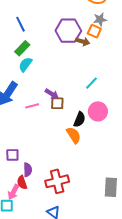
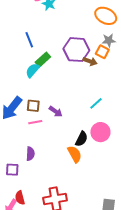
green rectangle: (22, 48) -> (43, 60), moved
cyan semicircle: (25, 64) -> (33, 70), moved
brown square: (57, 103) -> (33, 106), moved
purple semicircle: (28, 170) -> (30, 154), moved

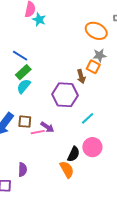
blue line: (29, 40) -> (20, 56), turned -35
purple hexagon: (76, 50) -> (65, 95), moved
green rectangle: (43, 60) -> (23, 72), moved
brown arrow: (90, 61) -> (81, 76), turned 56
pink line: (35, 122) -> (38, 132), moved

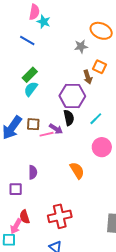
gray star: (100, 55) -> (81, 46), moved
blue line: (20, 56) -> (27, 41), moved
black semicircle: (74, 154) -> (69, 118), moved, turned -35

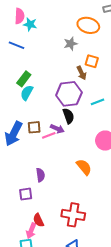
cyan line: (96, 119) -> (98, 102), moved, turned 32
red cross: (60, 216) -> (73, 215), turned 30

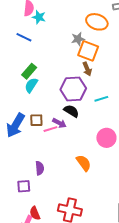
orange square: (92, 61) -> (88, 51), moved, size x1.5
black semicircle: (68, 116) -> (71, 111), turned -42

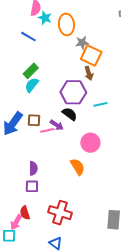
orange ellipse: (97, 22) -> (66, 24), moved, turned 60
pink circle: (106, 138) -> (90, 143), moved
purple square: (24, 186) -> (32, 186), moved

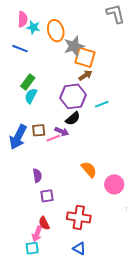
gray star: (82, 43) -> (74, 46), size x1.5
brown arrow: (89, 73) -> (85, 75), turned -96
black semicircle: (70, 114) -> (73, 119), turned 112
pink circle: (90, 143) -> (114, 184), moved
purple semicircle: (33, 168) -> (37, 176), moved

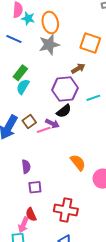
gray star: (74, 46) -> (49, 45), moved
orange square: (85, 57) -> (90, 43), moved
brown square: (39, 130) -> (29, 121), turned -32

